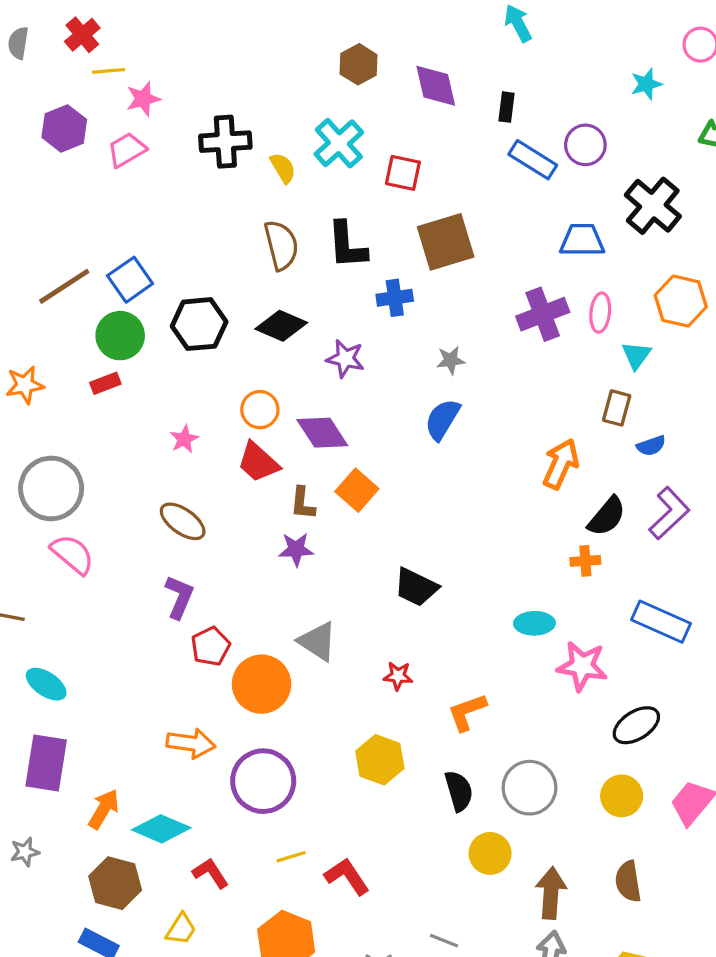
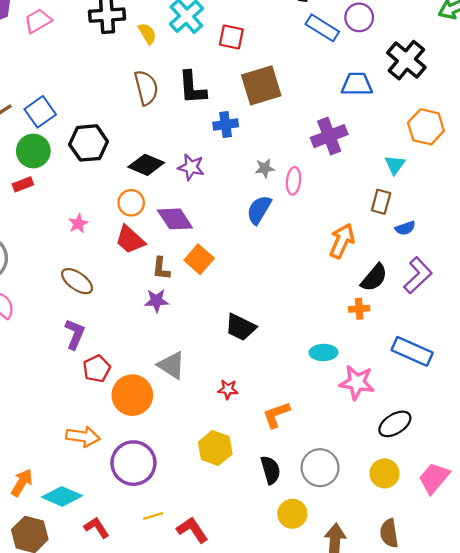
pink ellipse: (600, 313) -> (294, 181), moved
black diamond: (281, 326) -> (146, 165), moved

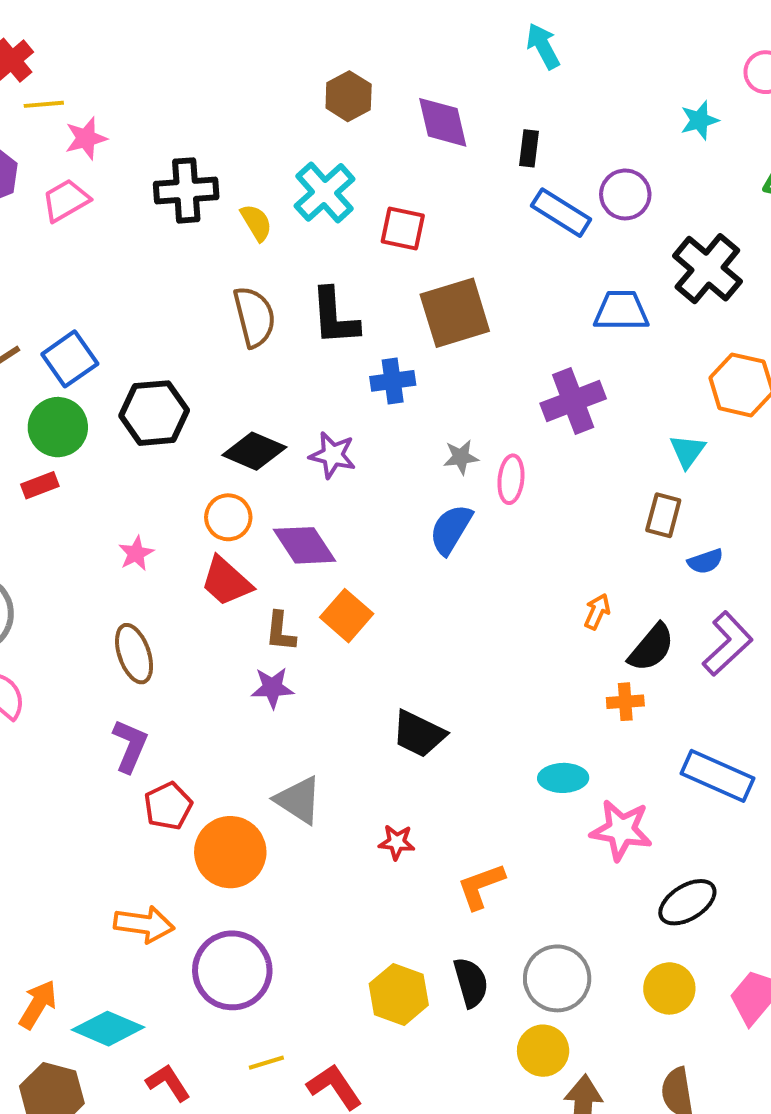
orange arrow: (342, 241) -> (597, 612), moved, size x0.6
brown ellipse: (77, 281) -> (134, 654), turned 36
yellow hexagon: (215, 448) -> (399, 994), moved
yellow circle: (292, 514) -> (543, 1051), moved

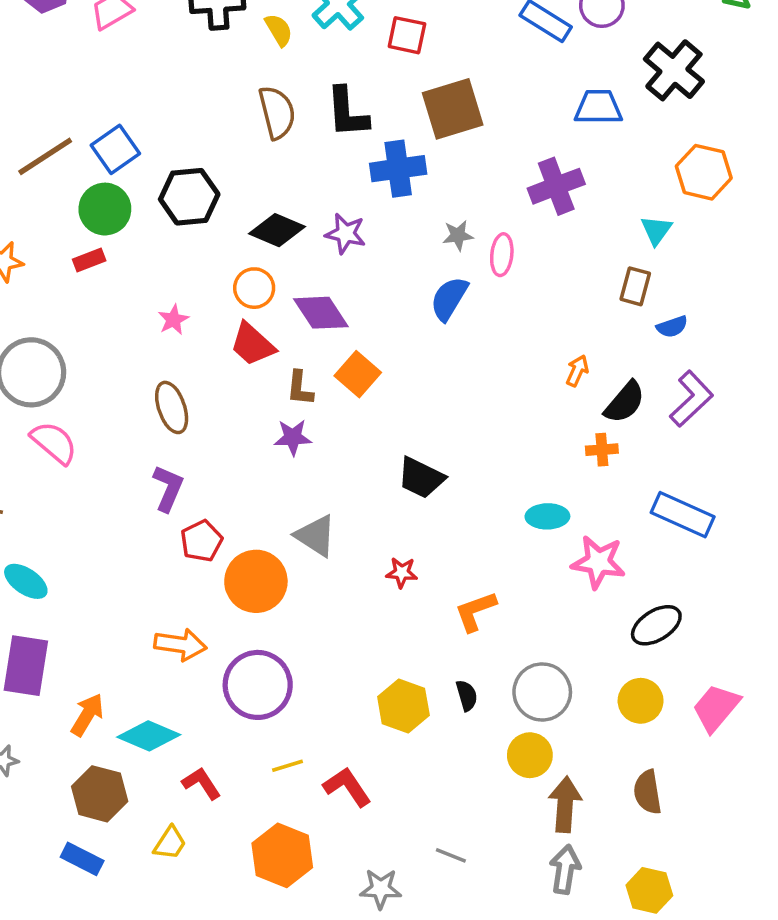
blue cross: (393, 381) -> (398, 169), size x1.4
black semicircle: (471, 982) -> (467, 696), size x0.7

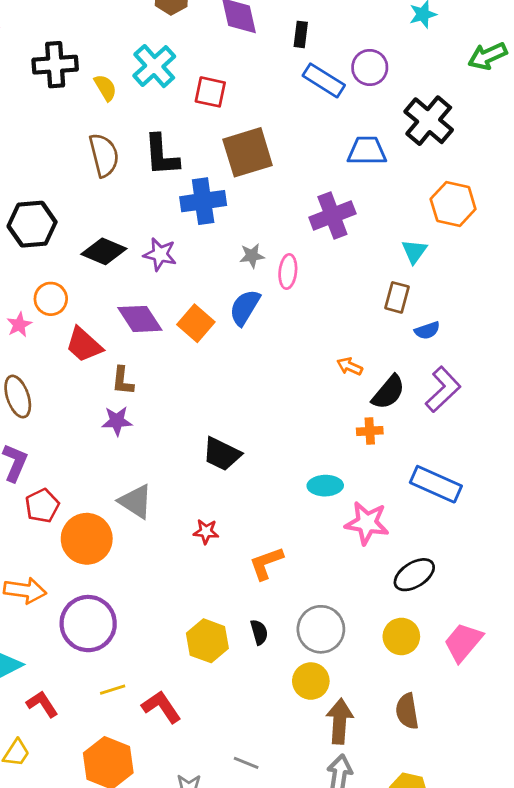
orange circle: (254, 288) -> (51, 299), moved
orange arrow: (577, 371) -> (350, 366), turned -90
orange square: (358, 374) -> (196, 323), moved

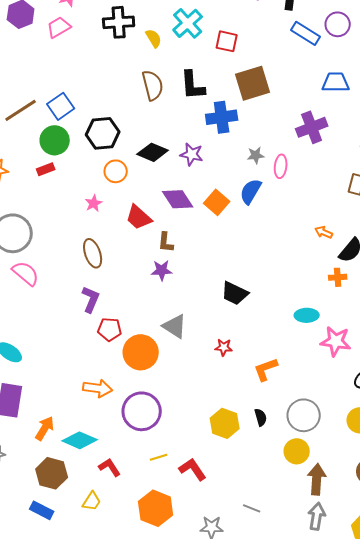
orange circle: (51, 299) -> (116, 171), moved
red pentagon: (42, 506) -> (110, 329), turned 30

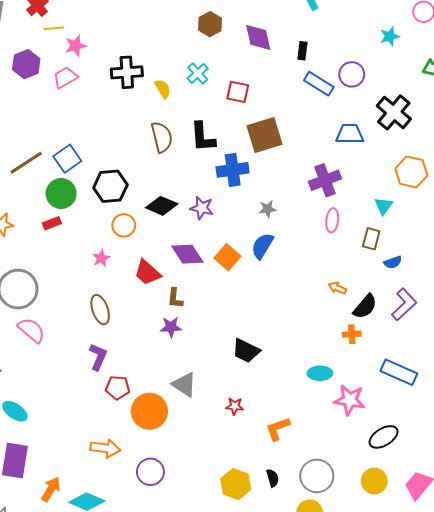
cyan cross: (188, 23) -> (198, 73), size x0.7
pink ellipse: (281, 166) -> (332, 220), moved
purple circle: (142, 411) -> (150, 472), size x0.7

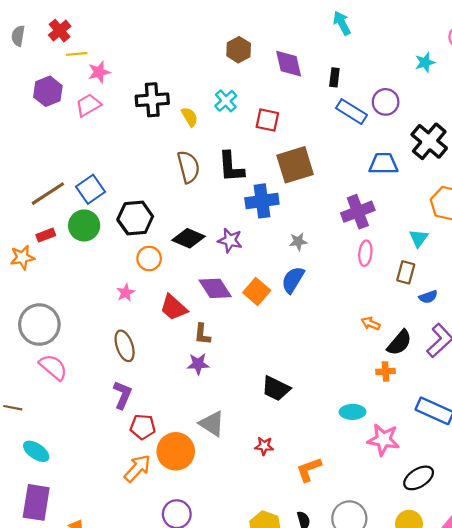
red rectangle: (52, 223) -> (46, 235), moved
orange arrow: (105, 448) -> (137, 468), moved, turned -56

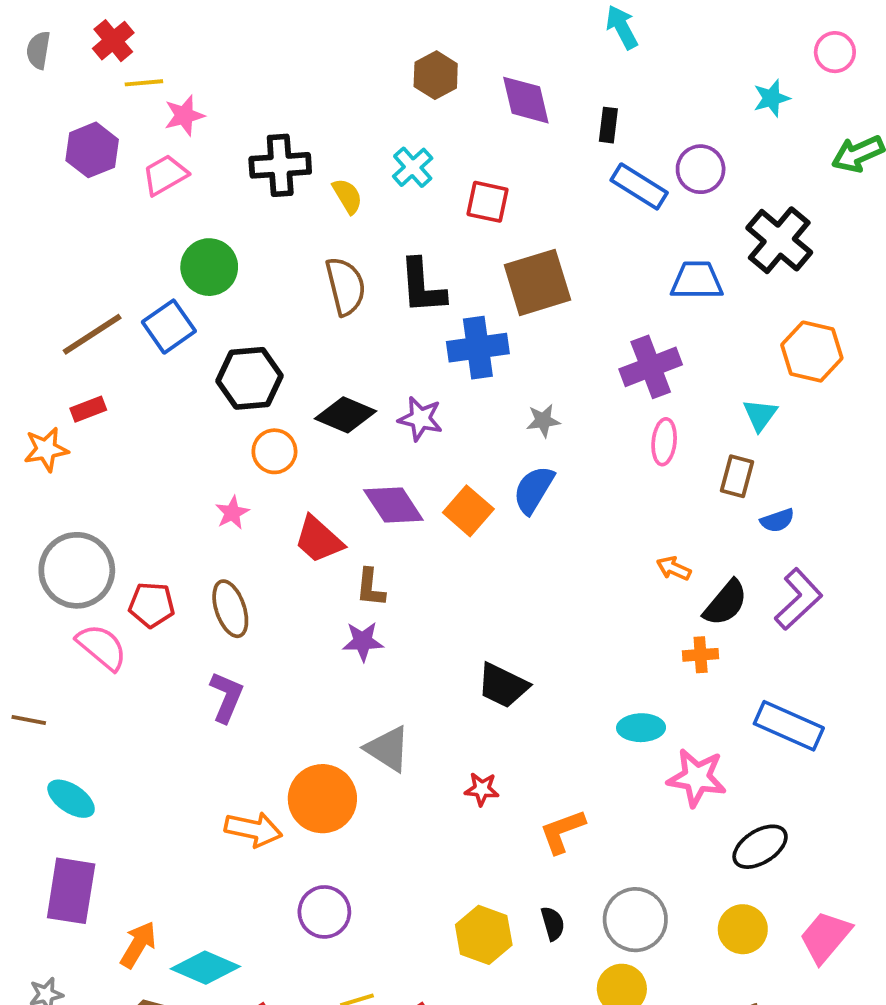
green circle: (84, 225) -> (209, 267), moved
red pentagon: (143, 427) -> (152, 605), moved
orange arrow: (137, 468) -> (253, 829), turned 60

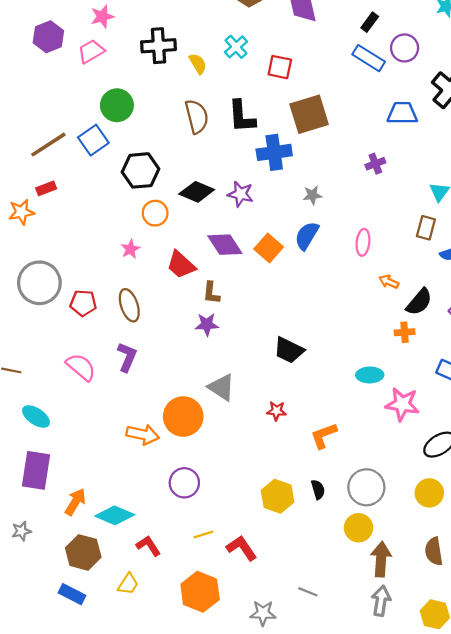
black rectangle: (608, 125) -> (370, 22), moved, turned 30
purple cross: (651, 367) -> (375, 164), size x0.6
pink ellipse: (664, 442) -> (363, 242), moved
pink semicircle: (102, 647) -> (81, 367), moved

